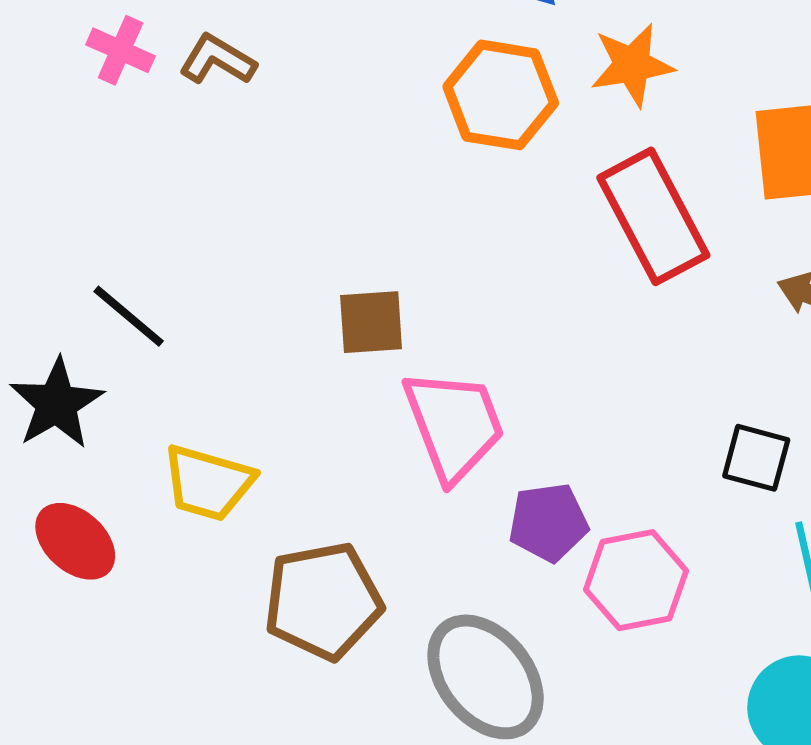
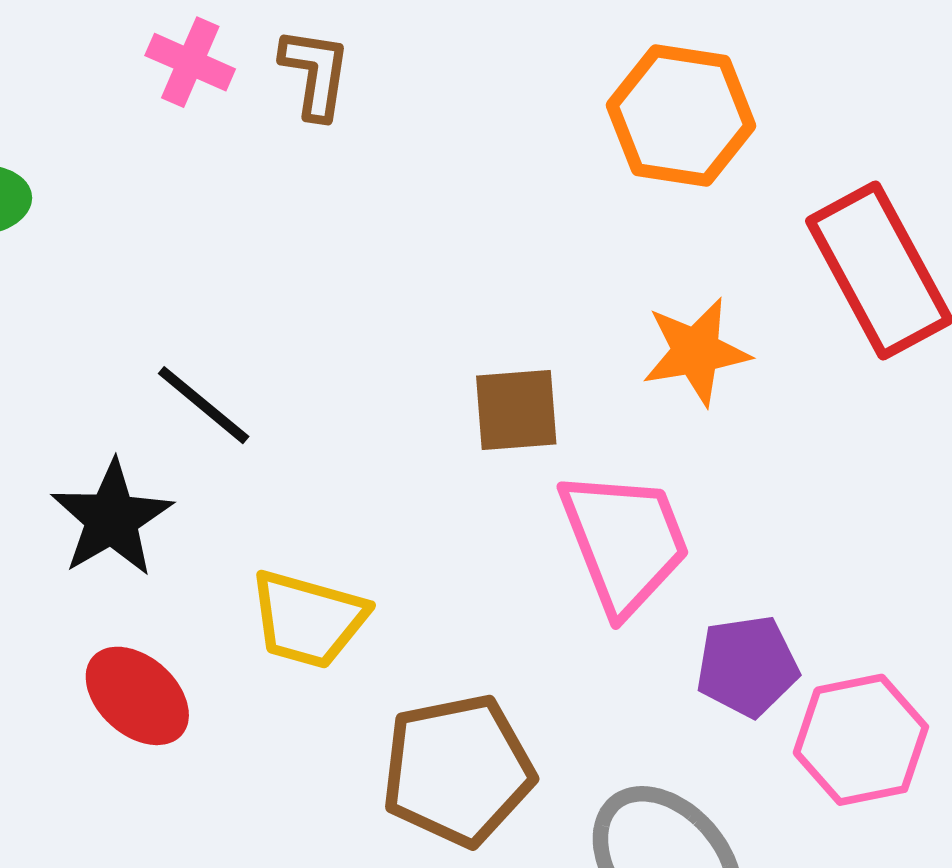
brown L-shape: (217, 60) -> (315, 73), turned 68
orange star: (632, 65) -> (696, 352), moved

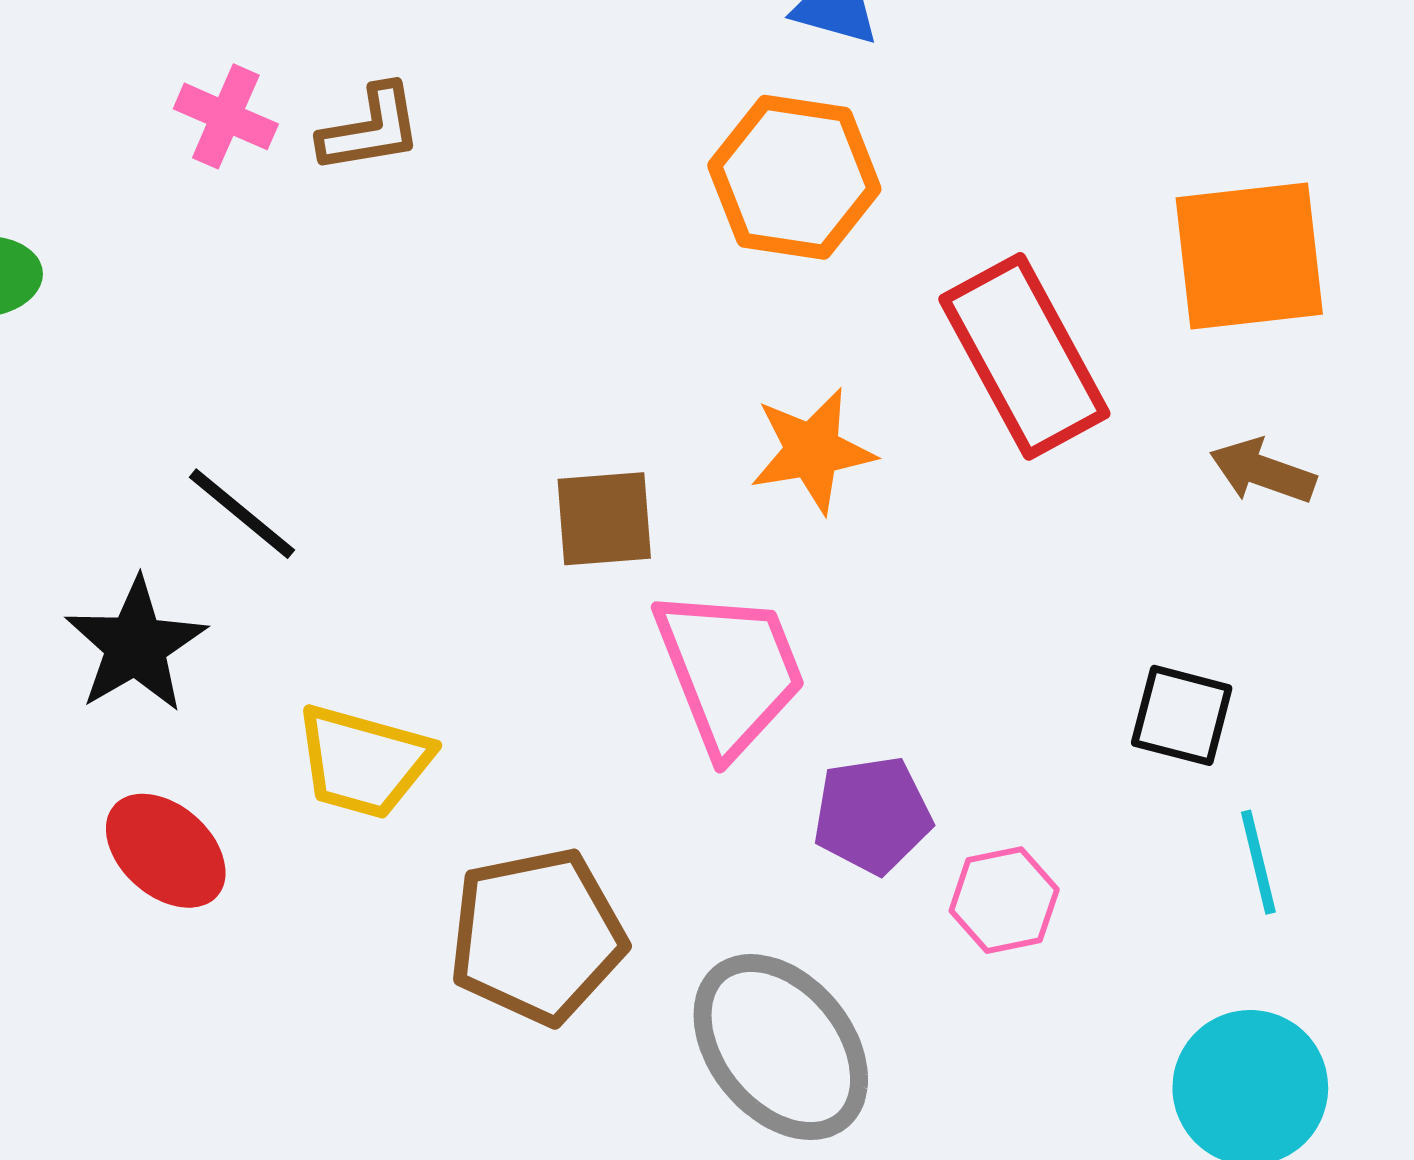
brown L-shape: (315, 73) -> (371, 129), turned 72
pink hexagon: (861, 740) -> (1004, 900), size x0.7

